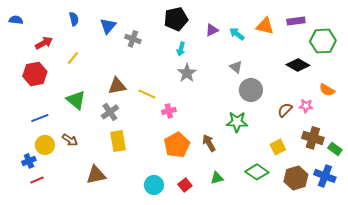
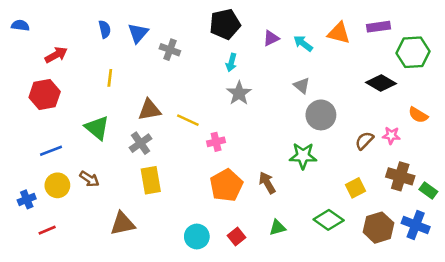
blue semicircle: (74, 19) -> (105, 29), moved
yellow line: (73, 58) -> (110, 78), moved, turned -32
blue cross: (29, 161) -> (27, 199), moved

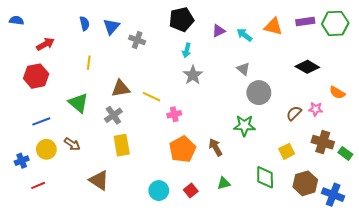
green hexagon: (413, 52) -> (335, 23), moved
green diamond: (329, 220) -> (265, 177), turned 55
brown triangle: (123, 224) -> (99, 180), turned 45
blue cross: (416, 225) -> (333, 195), moved

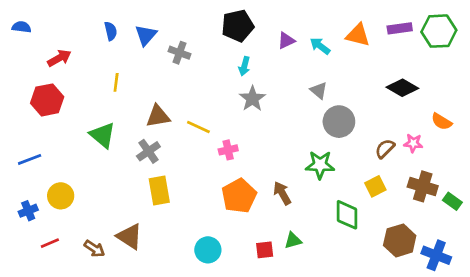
blue line: (41, 121) -> (30, 159), moved
brown arrow: (72, 144) -> (94, 249), moved
yellow square: (287, 151) -> (375, 186), moved
green diamond: (265, 177) -> (347, 215), moved
red square: (191, 191) -> (265, 250), moved, turned 32

